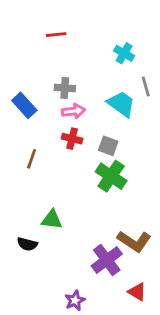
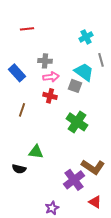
red line: (56, 35) -> (27, 29), moved
cyan cross: (124, 53) -> (86, 37), turned 32
gray square: (108, 146) -> (75, 86), moved

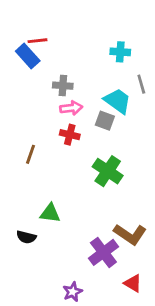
cyan cross: (86, 37) -> (120, 52), turned 32
blue rectangle: (17, 73) -> (28, 56), moved

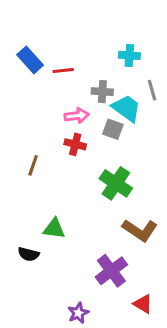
red line: (38, 41) -> (63, 71), moved
gray cross: (63, 86) -> (102, 92), moved
brown L-shape: (130, 234) -> (140, 230), moved

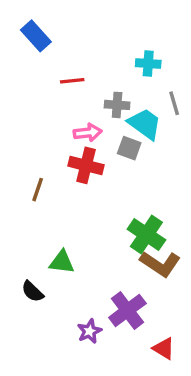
blue rectangle: (30, 60) -> (36, 36), moved
red cross: (75, 144) -> (86, 165), size x1.4
green cross: (116, 183) -> (146, 234), moved
black semicircle: (29, 254) -> (32, 291), turned 30
purple star: (78, 313) -> (89, 331), moved

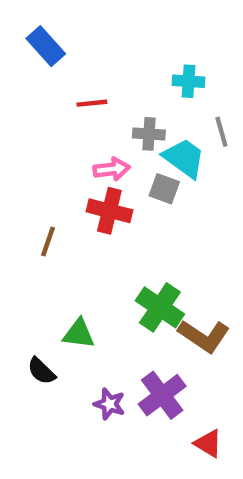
green cross: (146, 234) -> (160, 307), moved
purple star: (89, 331) -> (109, 404), moved, turned -30

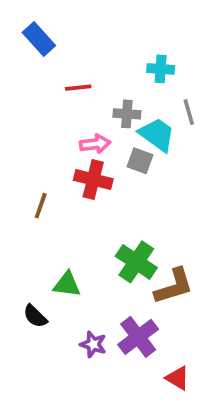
brown L-shape: (204, 336) -> (174, 286), turned -51

